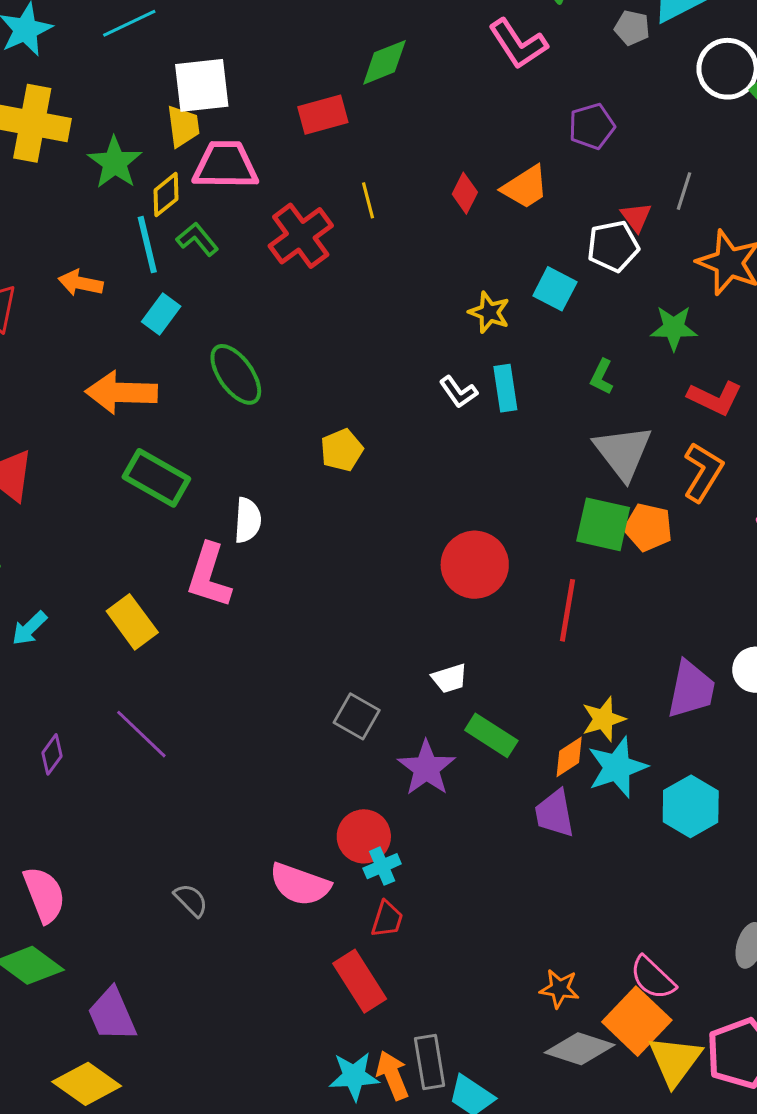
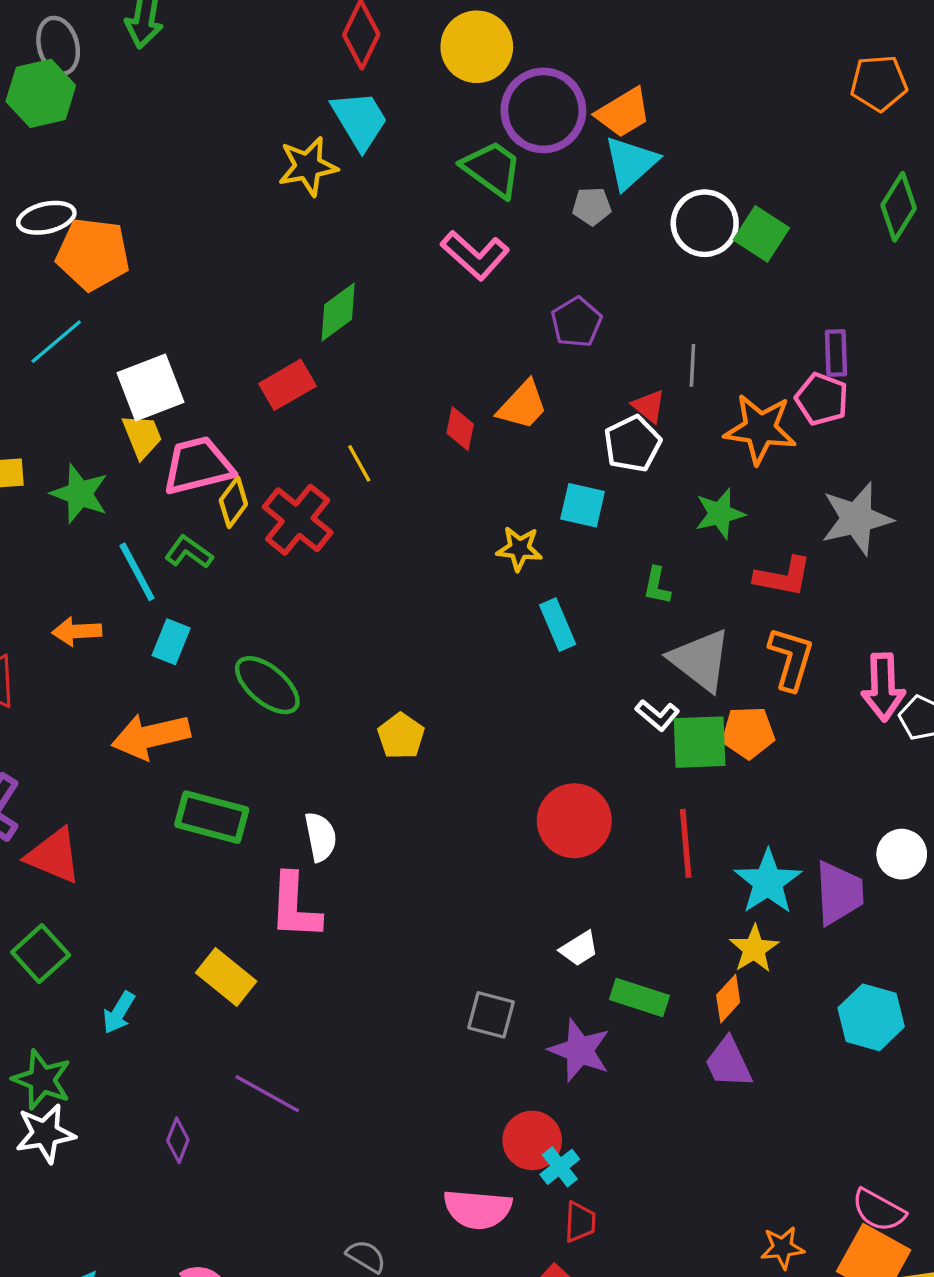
yellow diamond: (166, 195) -> (233, 502), moved
white L-shape: (458, 392) -> (657, 715), moved
cyan star: (617, 767) -> (768, 882), moved

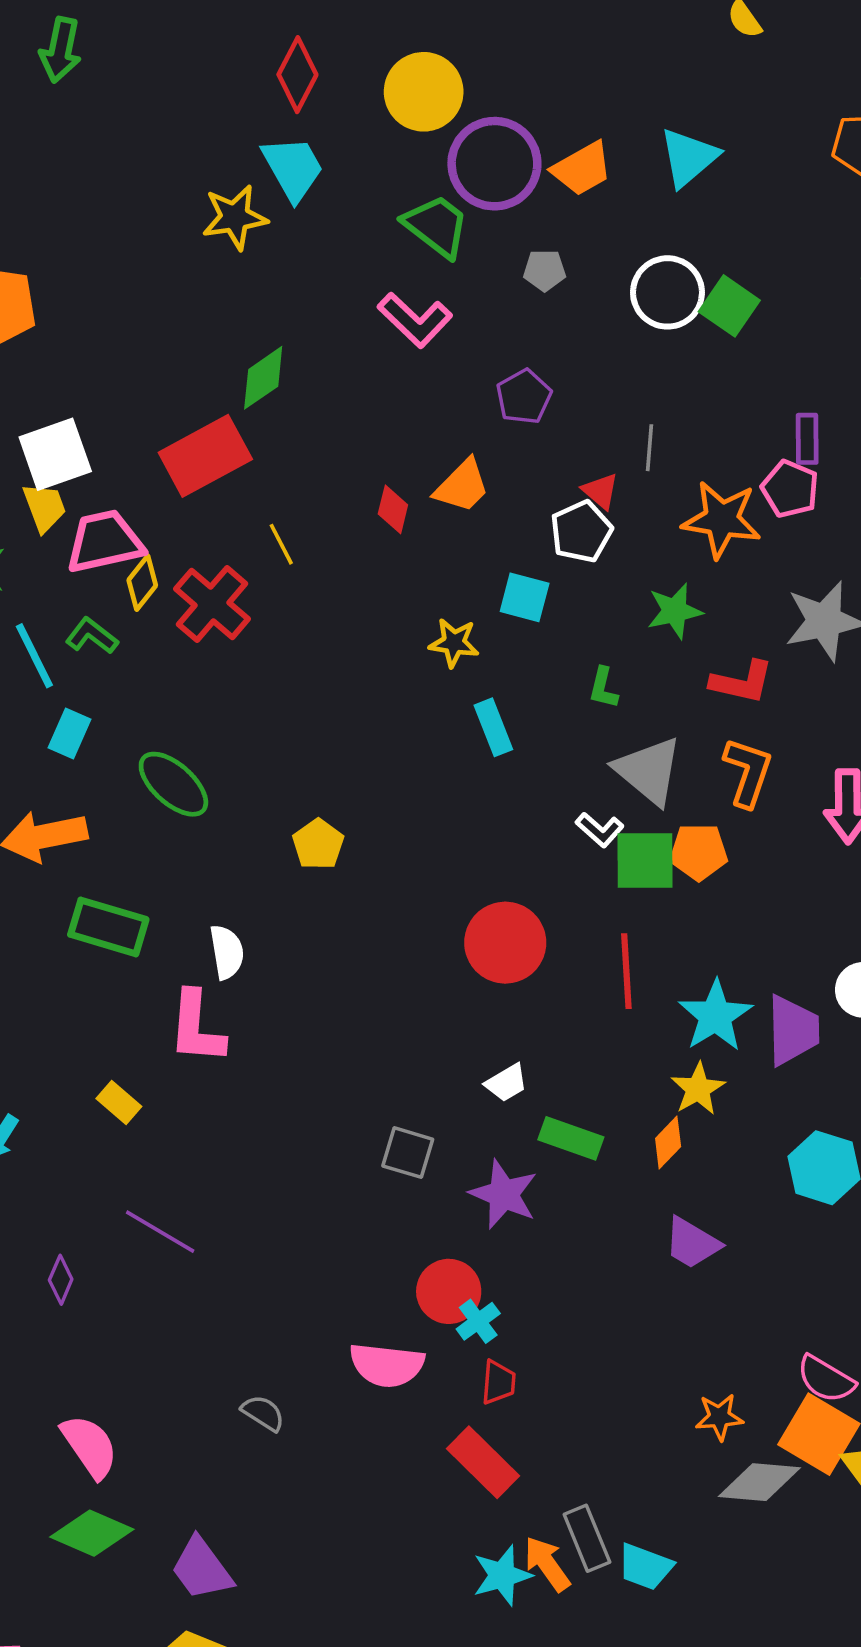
cyan triangle: (631, 163) -> (689, 157), moved
red rectangle: (287, 385) -> (205, 456), size x1.5
yellow rectangle: (226, 977) -> (119, 1103), size x0.7
purple trapezoid: (728, 1063) -> (692, 1243), moved, turned -36

